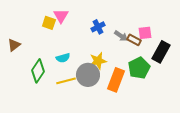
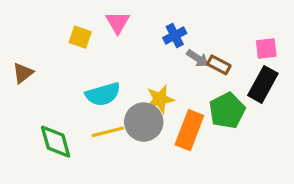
pink triangle: (61, 16) -> (118, 22), moved
blue cross: (98, 27) -> (175, 35), moved
pink square: (145, 33) -> (266, 49), moved
cyan semicircle: (63, 58) -> (103, 94), size x1.5
green diamond: (38, 71) -> (56, 142), moved, turned -50

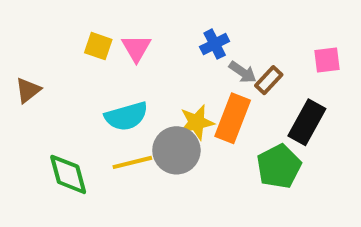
pink triangle: (118, 22) -> (136, 48), moved
brown rectangle: (219, 65) -> (269, 80), turned -75
black rectangle: (263, 84) -> (307, 122), moved
green pentagon: (227, 111) -> (279, 166), moved
orange rectangle: (189, 130) -> (233, 118), moved

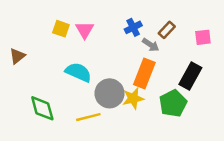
brown rectangle: (269, 80) -> (167, 30), moved
cyan semicircle: (126, 116) -> (78, 72), turned -140
yellow star: (197, 122) -> (133, 98), moved
yellow line: (132, 162) -> (88, 117), moved

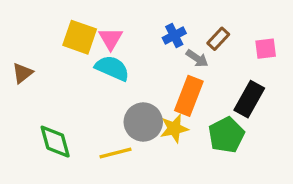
yellow square: (61, 29) -> (80, 37), size x1.5
cyan semicircle: (78, 72) -> (112, 68), moved

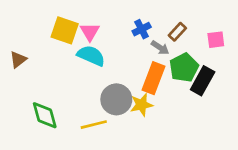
green pentagon: (226, 135) -> (184, 68), moved

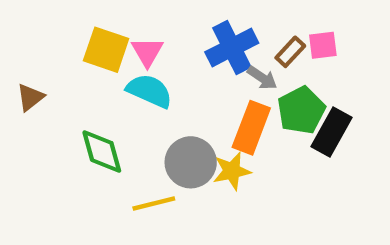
blue cross: (142, 29) -> (232, 47), size x1.6
pink square: (216, 40) -> (323, 45), moved
green diamond: (45, 115) -> (102, 151), moved

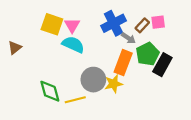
green diamond: (102, 151) -> (50, 91), moved

